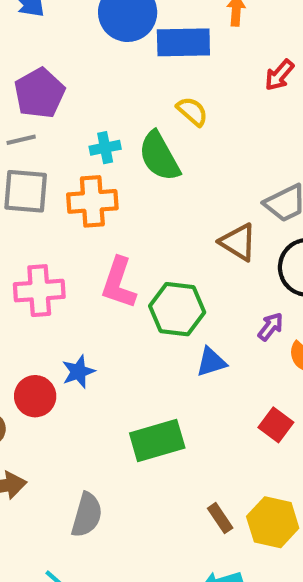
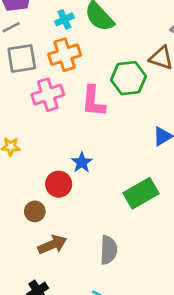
pink cross: (39, 291) -> (48, 95), moved
green hexagon: (177, 309) -> (128, 78), moved

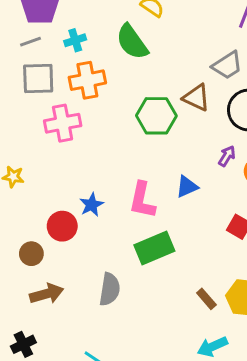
cyan cross: (64, 19) -> (75, 40), moved
pink L-shape: (93, 101) -> (142, 200), moved
gray semicircle: (109, 250) -> (110, 289), moved

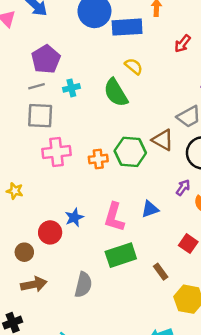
orange cross: (87, 80) -> (98, 159), moved, size x0.7
brown rectangle: (206, 299) -> (161, 272), moved

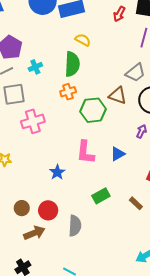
green semicircle: (116, 93) -> (72, 64), turned -135
orange cross: (98, 159) -> (68, 92), moved
pink L-shape: (114, 217) -> (85, 152), moved
red circle: (50, 232) -> (48, 210), moved
green rectangle: (121, 255) -> (101, 196), size x0.7

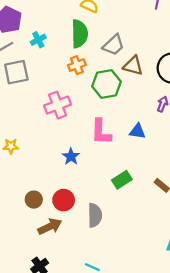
gray trapezoid: (135, 73) -> (113, 45), moved
pink cross: (33, 121) -> (57, 105), moved
blue triangle: (118, 154) -> (138, 131), turned 42

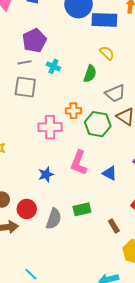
green semicircle: (79, 34) -> (90, 74), size x0.7
cyan cross: (38, 40) -> (53, 66), turned 32
orange cross: (77, 65) -> (73, 111), moved
gray semicircle: (95, 215) -> (54, 219), moved

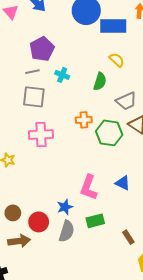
pink cross: (50, 127) -> (41, 135), moved
pink L-shape: (79, 163) -> (89, 187), moved
blue star: (46, 174) -> (65, 207), moved

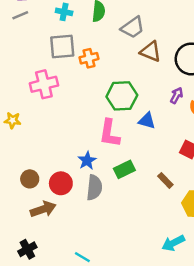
cyan cross: (62, 75) -> (64, 12), moved
gray square: (34, 97) -> (62, 46), moved
green hexagon: (109, 133) -> (122, 96), moved

